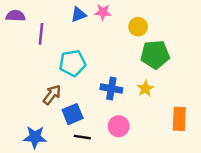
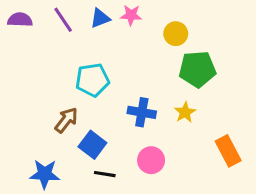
purple line: (41, 34) -> (63, 20), moved, turned -40
blue square: (73, 114) -> (92, 145), turned -30
orange rectangle: (179, 119) -> (228, 151), turned -30

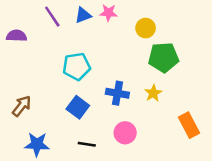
purple semicircle: (20, 20) -> (17, 36), moved
brown arrow: (66, 120) -> (22, 106), moved
blue square: (92, 145) -> (78, 107), moved

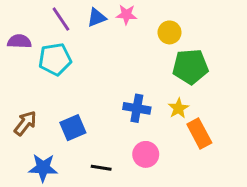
cyan pentagon: (77, 66) -> (55, 59), moved
blue square: (78, 107) -> (73, 128), moved, turned 30
orange rectangle: (189, 125) -> (199, 134), moved

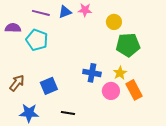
purple line: (61, 19) -> (41, 13), turned -42
cyan pentagon: (55, 59) -> (37, 40), turned 30
pink circle: (146, 154) -> (111, 91), moved

